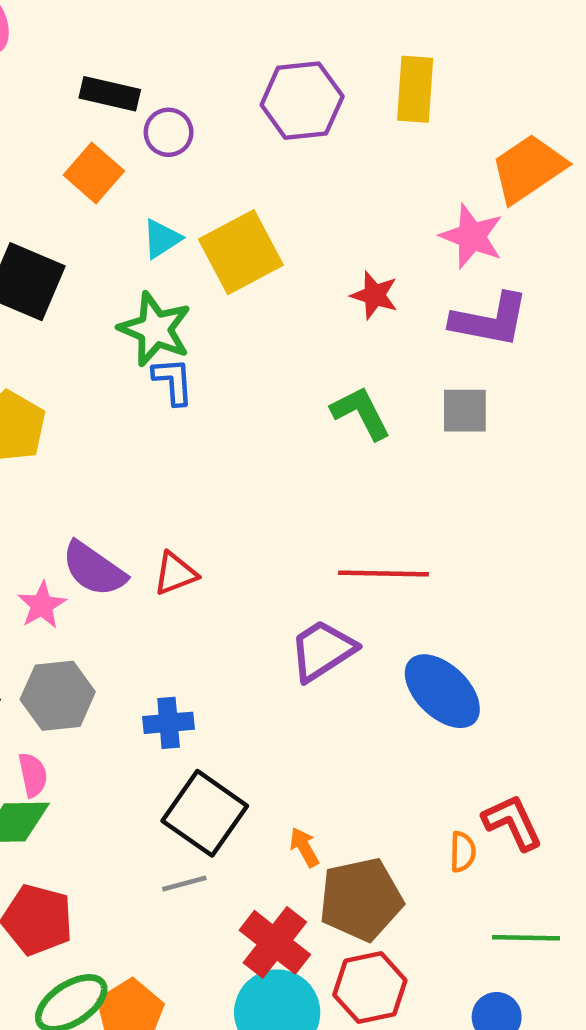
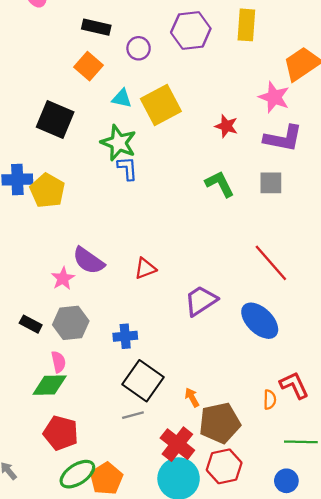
purple circle: (169, 132) -> (139, 48), moved
cyan triangle: (162, 239) -> (122, 98), turned 45
red triangle: (175, 573) -> (145, 268), moved
red line: (383, 573) -> (271, 263), moved, turned 48

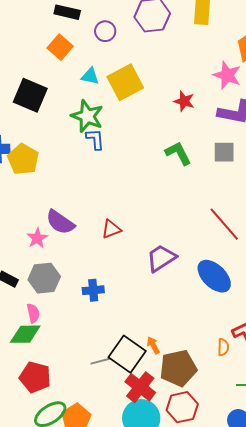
black square: (143, 381) -> (127, 354), moved

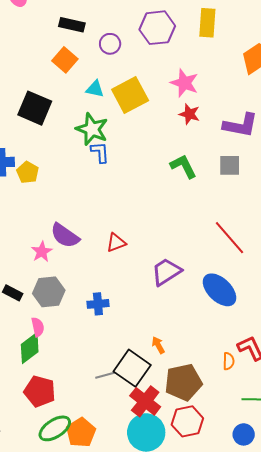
pink star: (227, 75) -> (184, 83), moved
yellow pentagon: (23, 159) -> (28, 172), size x0.7
green diamond: (25, 334) -> (30, 348), turned -36
orange arrow: (153, 345) -> (158, 345), moved

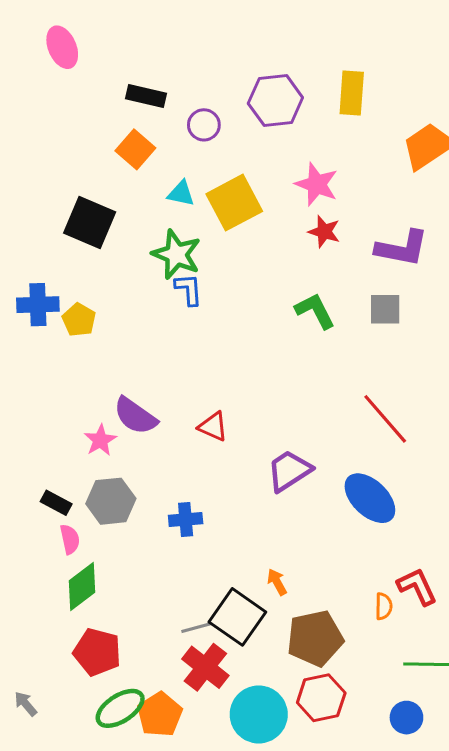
red triangle: (116, 243) -> (213, 427), turned 45
pink semicircle: (38, 327) -> (70, 539), moved
red cross: (145, 401) -> (205, 667), moved

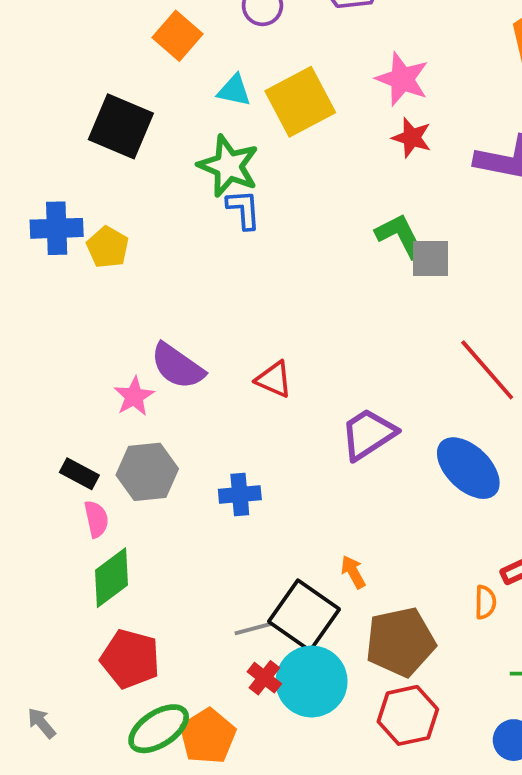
gray square: (385, 309) -> (431, 258), moved
red cross: (205, 667) -> (264, 678), size x0.6
cyan circle: (259, 714) -> (312, 681), moved

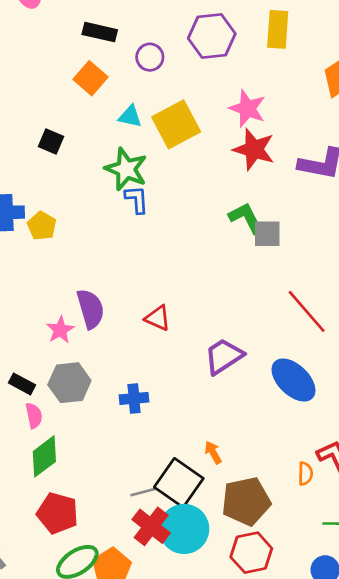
black square: (121, 126) -> (51, 141), size x0.6
red star: (412, 138) -> (254, 149), size x1.5
purple semicircle: (177, 366) -> (91, 309), turned -141
red cross: (264, 678) -> (151, 526), size x1.6

